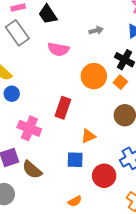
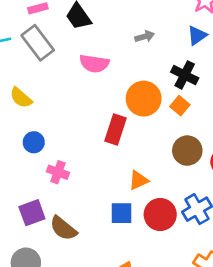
blue circle: (12, 94) -> (34, 142), moved
red rectangle: (63, 108) -> (116, 130), moved
pink cross: (29, 128) -> (58, 172), size x0.7
red circle: (104, 176) -> (160, 214), moved

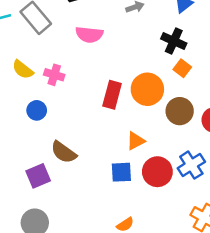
orange circle: (144, 99) -> (147, 89), moved
orange square: (180, 106) -> (182, 68), moved
pink cross: (58, 172) -> (54, 75), moved
brown semicircle: (63, 228) -> (64, 152), moved

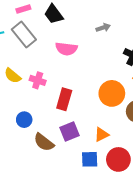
red rectangle: (112, 95) -> (64, 99), moved
blue circle: (37, 110) -> (24, 120), moved
purple square: (38, 176) -> (69, 132), moved

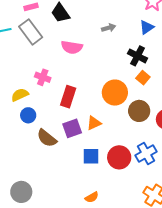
yellow semicircle: (13, 76) -> (20, 95), moved, turned 114
orange triangle: (102, 134) -> (94, 123), moved

